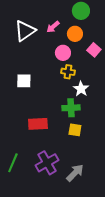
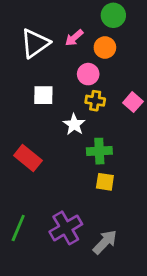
pink square: (94, 50) -> (133, 102), moved
white square: (24, 81) -> (43, 95), moved
white star: (81, 89) -> (74, 124), moved
red rectangle: (38, 124) -> (28, 158), moved, turned 42

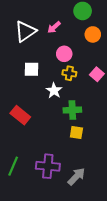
orange circle: (105, 47) -> (93, 34), moved
purple cross: (66, 228) -> (48, 166), turned 35

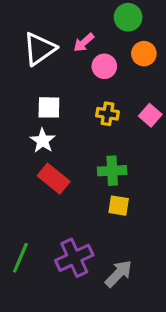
pink circle: (64, 54) -> (104, 66), moved
white star: (54, 91) -> (43, 141), moved
red rectangle: (20, 115) -> (54, 179), moved
purple cross: (48, 166) -> (74, 258), turned -30

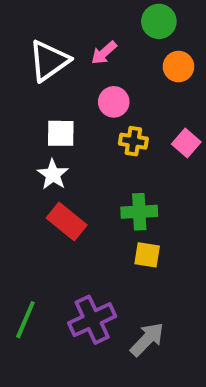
pink circle: (104, 66) -> (114, 102), moved

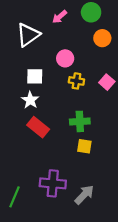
pink arrow: (104, 53) -> (60, 17), moved
green line: (25, 320) -> (14, 197), moved
purple cross: (92, 320) -> (53, 183), turned 30

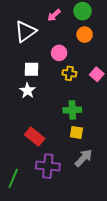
orange circle: (102, 38) -> (85, 35), moved
red rectangle: (38, 127) -> (35, 137), moved
gray arrow: (84, 195) -> (84, 158), moved

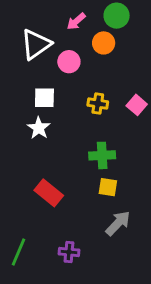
orange circle: (85, 35) -> (104, 43), moved
pink circle: (59, 53) -> (69, 62), moved
purple cross: (48, 166) -> (69, 252), moved, size x0.6

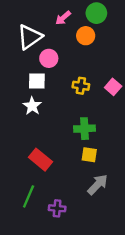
pink circle: (69, 62) -> (49, 58), moved
green line: (19, 252) -> (29, 196), moved

